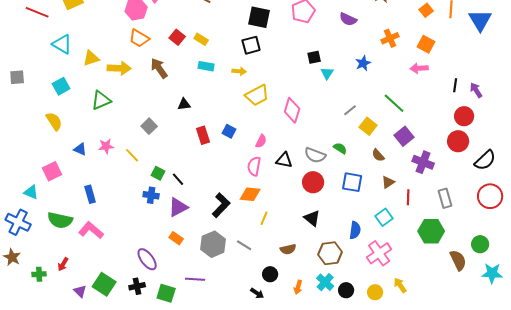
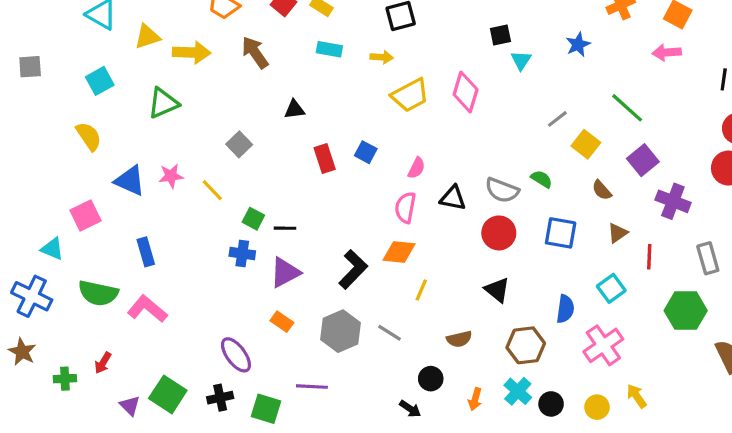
pink diamond: (292, 110) -> (466, 92), moved
blue triangle: (80, 149) -> (130, 181), size x1.5
black line: (178, 179) -> (285, 228), turned -48

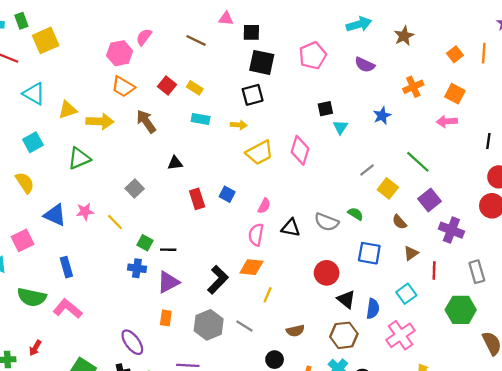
red circle: (499, 233) -> (327, 273), moved
black triangle: (497, 290) -> (346, 299), moved
orange rectangle: (282, 322) -> (166, 318), turned 63

